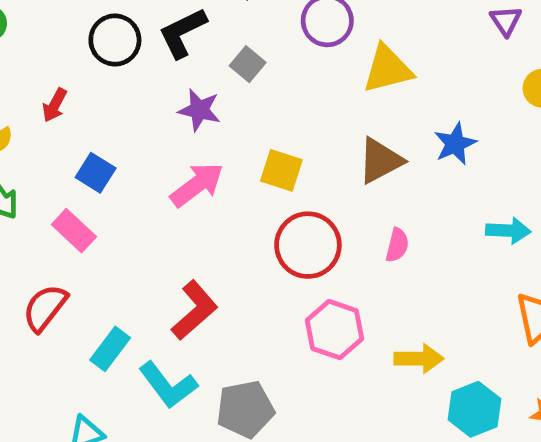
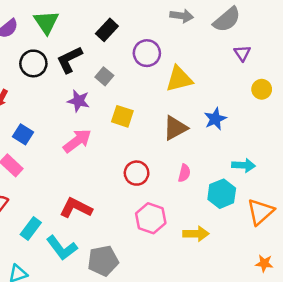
yellow square: (281, 170) -> (122, 116), moved
red circle: (308, 245) -> (137, 173), size x0.7
red L-shape: (195, 310) -> (76, 208), turned -112
cyan hexagon: (474, 409) -> (222, 194), moved

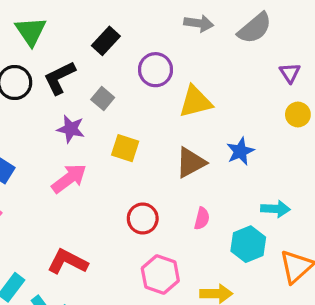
purple triangle: (242, 53) -> (290, 73), moved

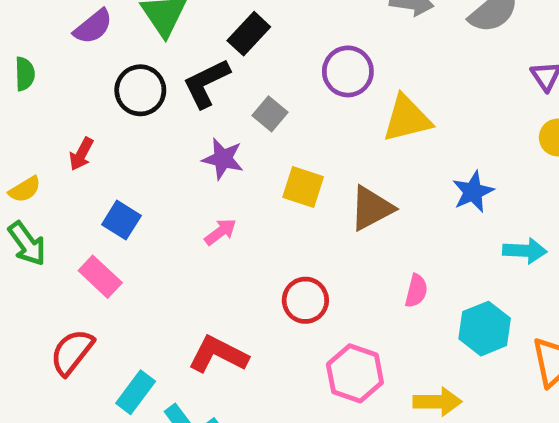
black rectangle: (106, 41) -> (249, 34), moved
brown triangle: (191, 162) -> (371, 208), moved
pink arrow: (69, 178) -> (221, 232), size x0.6
cyan arrow: (276, 209) -> (525, 251), moved
red circle: (143, 218) -> (305, 300), moved

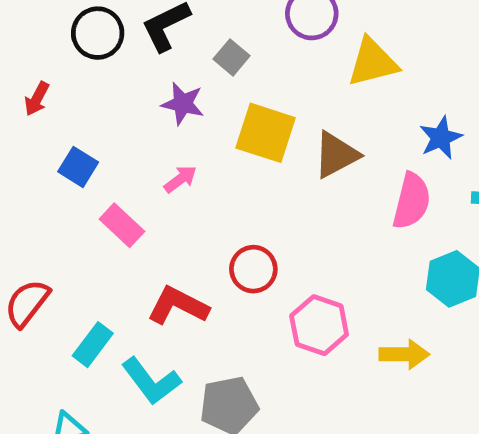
yellow square: (303, 187) -> (266, 133), size x1.4
pink rectangle: (100, 277) -> (122, 225), moved
pink semicircle: (416, 291) -> (412, 201), moved, size x1.6
red circle: (305, 300) -> (253, 269), moved

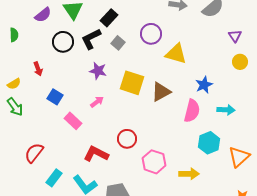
gray square: (231, 57) -> (118, 43), moved
yellow triangle: (373, 62) -> (176, 54), turned 30
red arrow: (37, 99) -> (38, 69), turned -48
cyan rectangle: (93, 345) -> (54, 178), moved

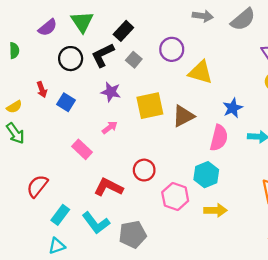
yellow square: (132, 83) -> (150, 106), turned -30
blue square: (55, 97) -> (66, 102), moved
cyan hexagon: (209, 143) -> (206, 175), moved

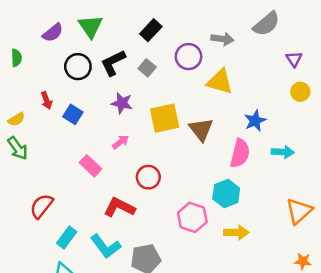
gray arrow: (203, 16) -> (222, 39), moved
black rectangle: (123, 31) -> (151, 30), moved
brown triangle: (183, 116) -> (201, 129), turned -40
red circle: (144, 170) -> (148, 177), moved

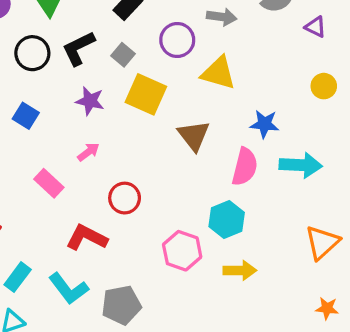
purple triangle: (294, 59) -> (316, 27), moved, turned -30
yellow square: (165, 118) -> (146, 94), moved, turned 36
blue star: (255, 121) -> (264, 124), turned 30
cyan arrow: (283, 152) -> (301, 165), size x1.4

